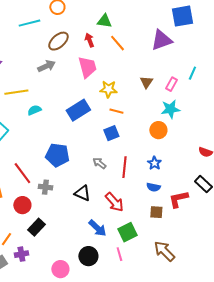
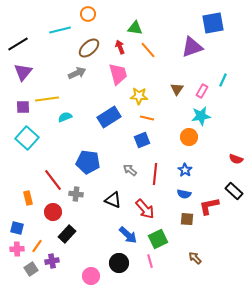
brown arrow: (164, 251) -> (195, 258), size x0.6

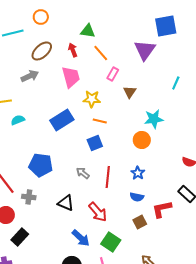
purple triangle: (192, 47) -> (145, 50), turned -35
pink rectangle: (202, 91) -> (113, 74), moved
brown square: (187, 219) -> (140, 222), turned -32
green square: (158, 239) -> (111, 242), turned -30

